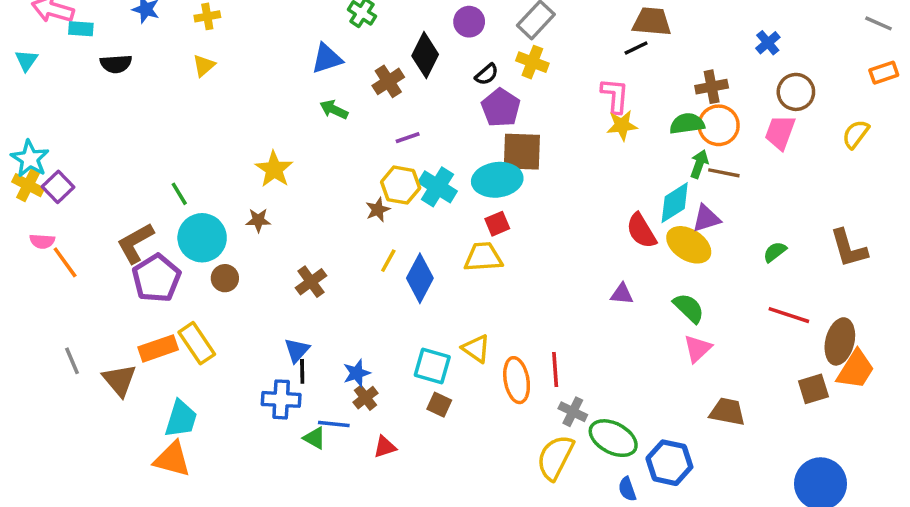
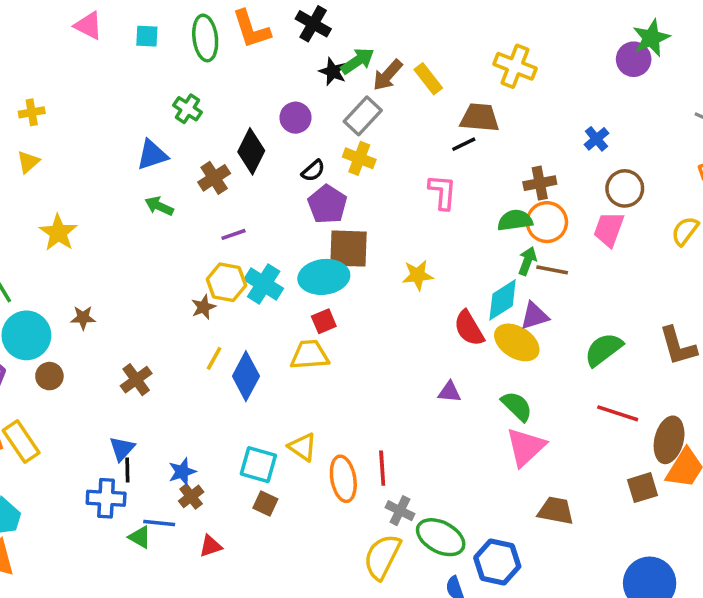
yellow star: (622, 125) -> (418, 275), moved
yellow star: (274, 169) -> (58, 233), moved
green semicircle: (775, 252) -> (604, 350), size x1.6
pink triangle: (698, 348) -> (526, 447), size x1.4

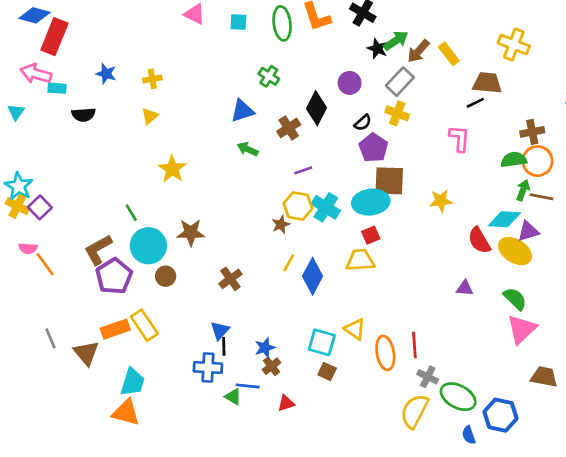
cyan diamond: (503, 300) -> (504, 219), turned 36
brown star: (83, 318) -> (191, 232), size x1.5

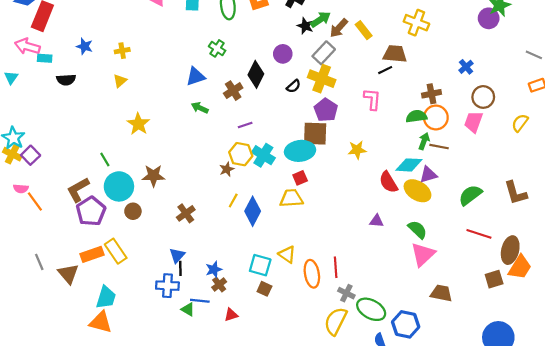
yellow cross: (397, 113) -> (322, 79), size x1.4
purple pentagon: (373, 148) -> (326, 110), moved

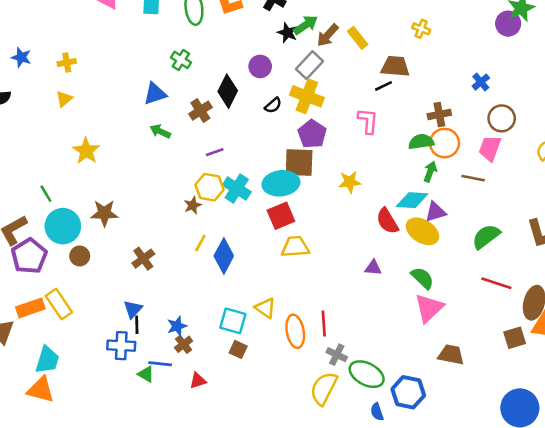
yellow cross: (416, 23) -> (421, 29), size x0.6
brown line: (439, 147) -> (473, 178), moved
red square: (300, 178) -> (281, 216), size x1.5
yellow trapezoid: (291, 198) -> (295, 247), moved

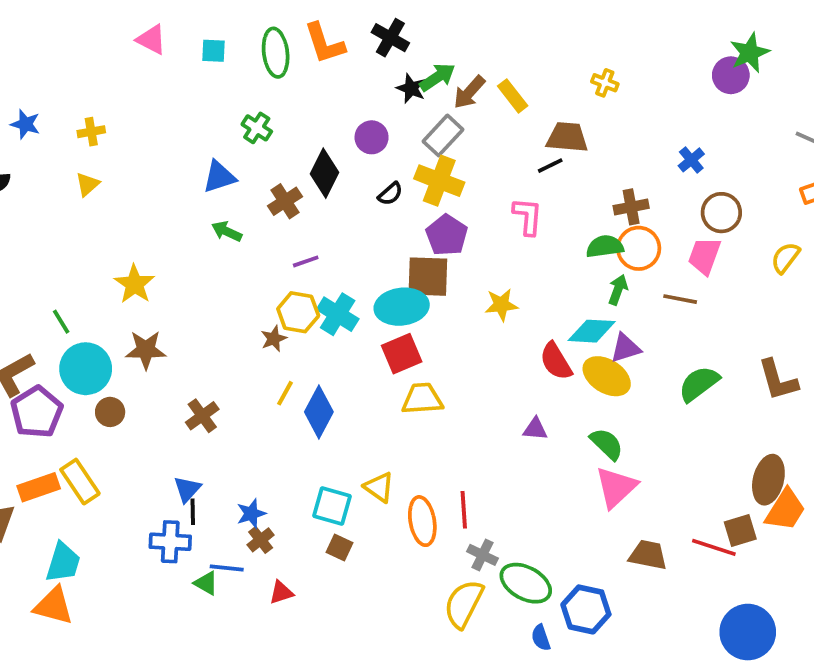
yellow star: (86, 151) -> (135, 284), moved
red line: (496, 283) -> (714, 547), moved

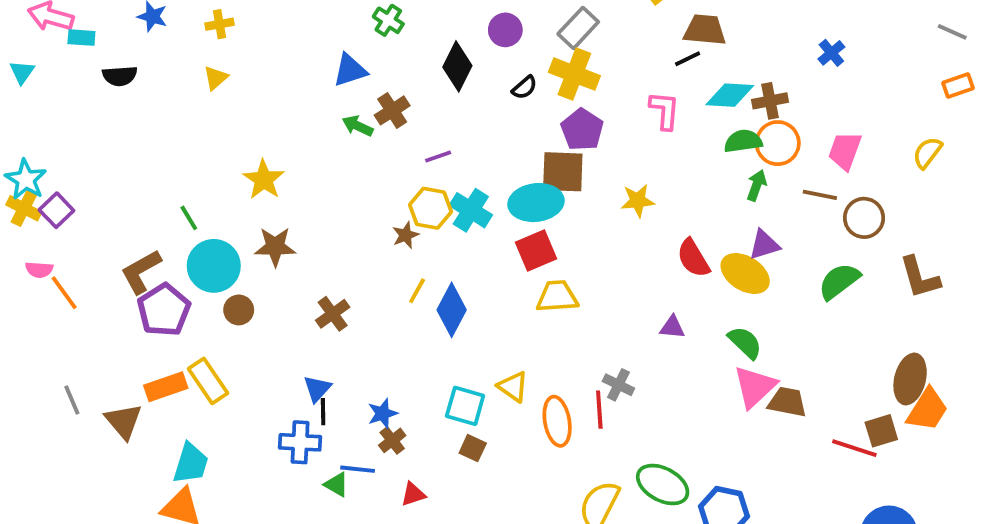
brown cross: (285, 201) -> (392, 110), moved
brown circle: (721, 213) -> (864, 218), moved
cyan diamond: (592, 331) -> (730, 95), moved
gray cross: (483, 555) -> (618, 385), moved
brown trapezoid: (648, 555) -> (787, 402), moved

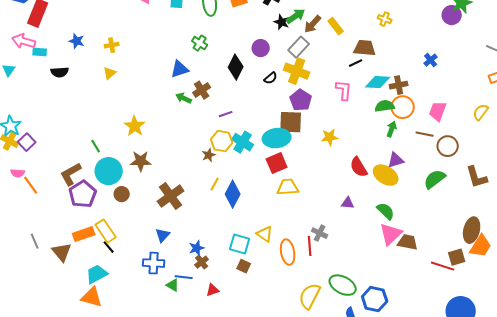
brown cross: (333, 314) -> (171, 196), size x1.5
black line: (323, 412) -> (109, 247), moved, turned -40
cyan trapezoid: (191, 463) -> (97, 274), turned -135

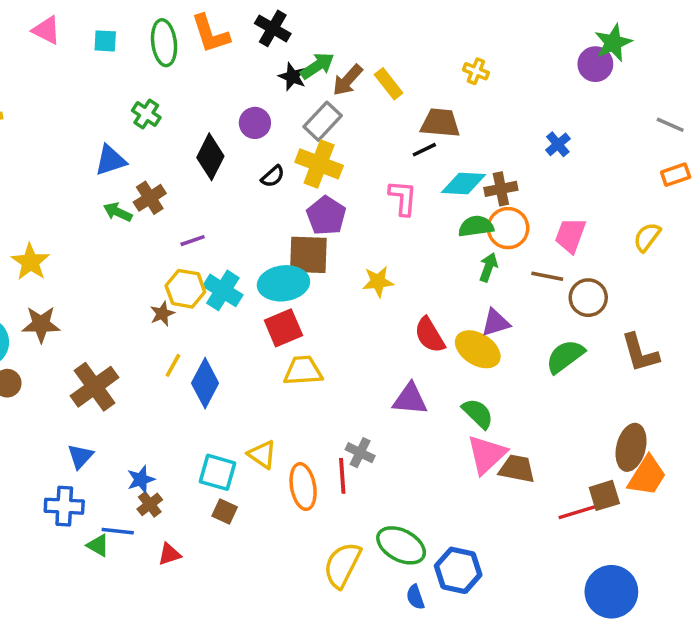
purple triangle: (348, 203) -> (410, 399), size x1.5
red line: (443, 266) -> (579, 511), turned -35

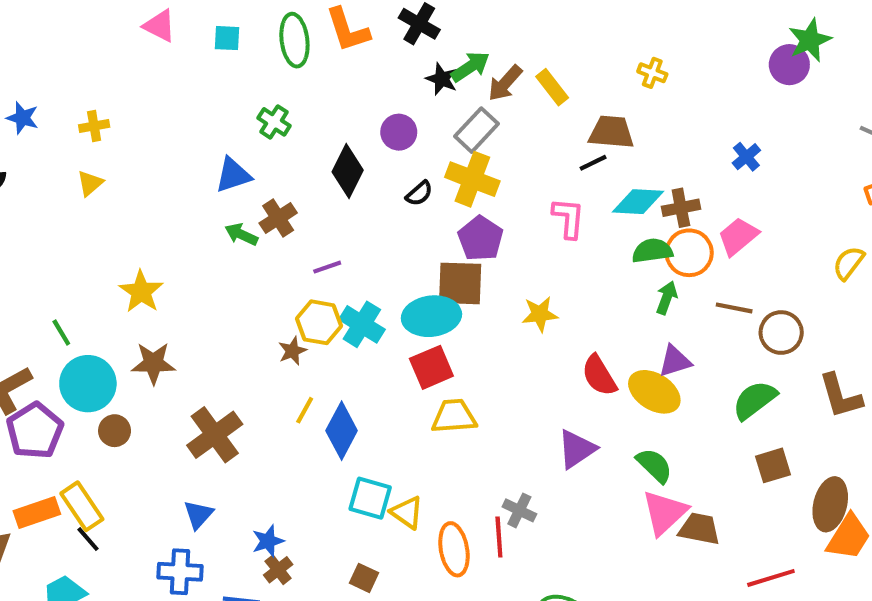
pink trapezoid: (570, 235) -> (738, 236), moved, turned 30
purple triangle: (410, 399) -> (577, 449), turned -39
cyan square: (217, 472) -> (370, 498), moved
brown square: (604, 495) -> (773, 465), moved

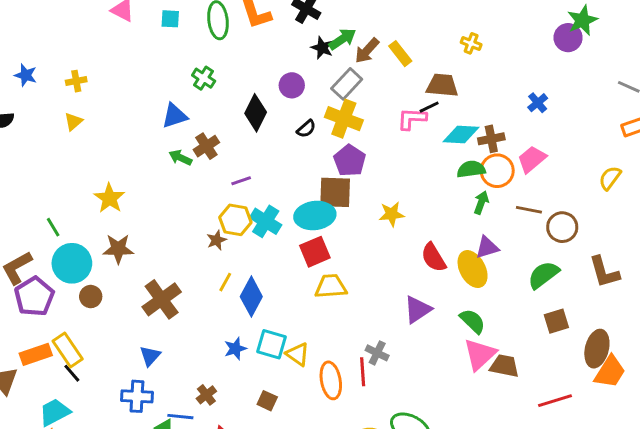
pink L-shape: (568, 218) -> (412, 119), moved, turned -92
yellow ellipse: (654, 392) -> (473, 269), turned 30
blue star: (268, 541) -> (235, 349), moved

